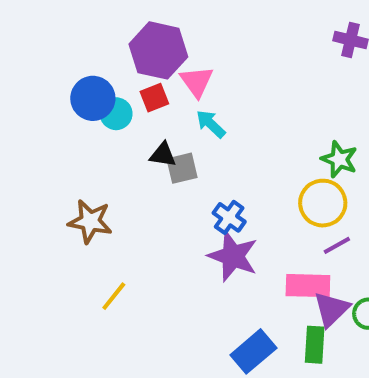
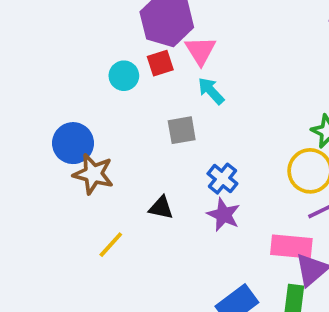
blue circle: (93, 98) -> (73, 143), moved
black triangle: (163, 155) -> (161, 208), moved
purple star: (233, 256) -> (224, 215), size x0.7

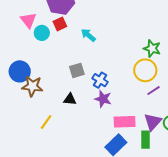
pink triangle: (200, 51) -> (28, 20), moved
gray square: (182, 130) -> (77, 70), moved
pink rectangle: (291, 247) -> (125, 122), moved

